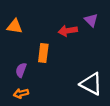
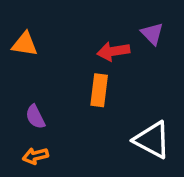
orange rectangle: (43, 53) -> (99, 90), moved
purple semicircle: (21, 70) -> (35, 117), turned -48

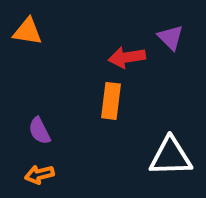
orange triangle: (25, 44) -> (28, 31), moved
white triangle: (152, 140) -> (171, 157), turned -30

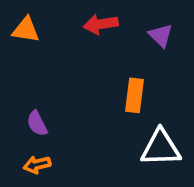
red arrow: (127, 57) -> (101, 24), moved
orange rectangle: (111, 101) -> (134, 95), moved

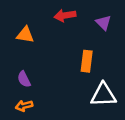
orange triangle: (26, 30) -> (25, 35), moved

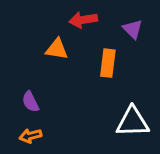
orange triangle: (25, 35) -> (57, 49), moved
orange rectangle: (87, 61) -> (108, 63), moved

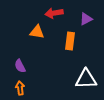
purple triangle: (133, 29) -> (86, 19), turned 48
orange arrow: (31, 136) -> (20, 88), turned 96

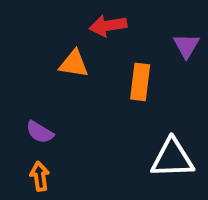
purple triangle: (86, 19) -> (186, 46), moved, turned -32
purple semicircle: (20, 66) -> (40, 132), turned -32

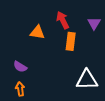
red arrow: (108, 26) -> (63, 20), moved, turned 72

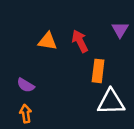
red arrow: (63, 20) -> (80, 41), moved
orange rectangle: (71, 41) -> (98, 71), moved

